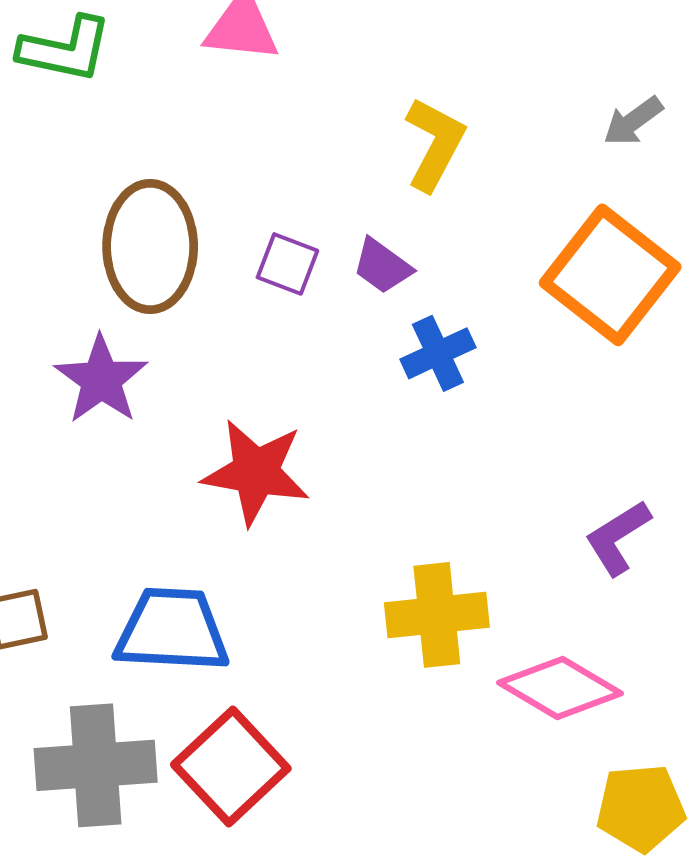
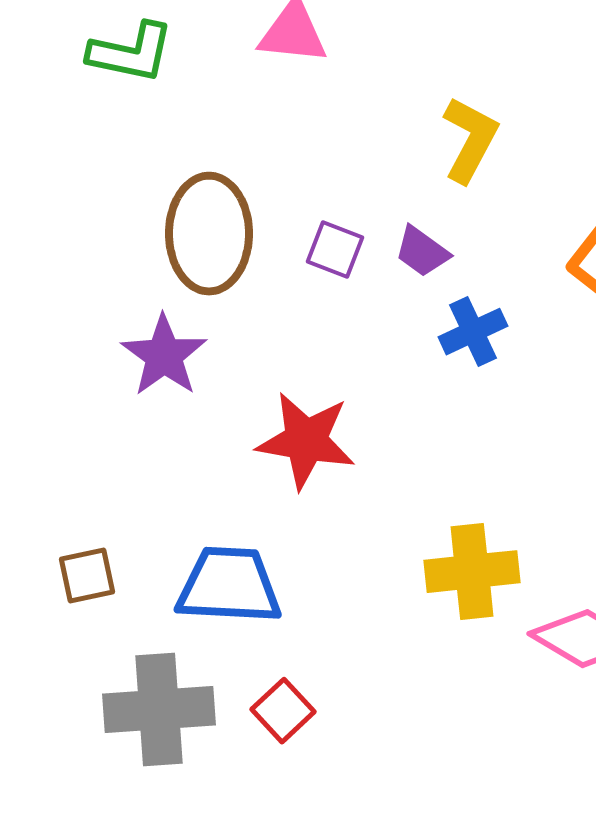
red square: (231, 767) -> (283, 711), size x0.6

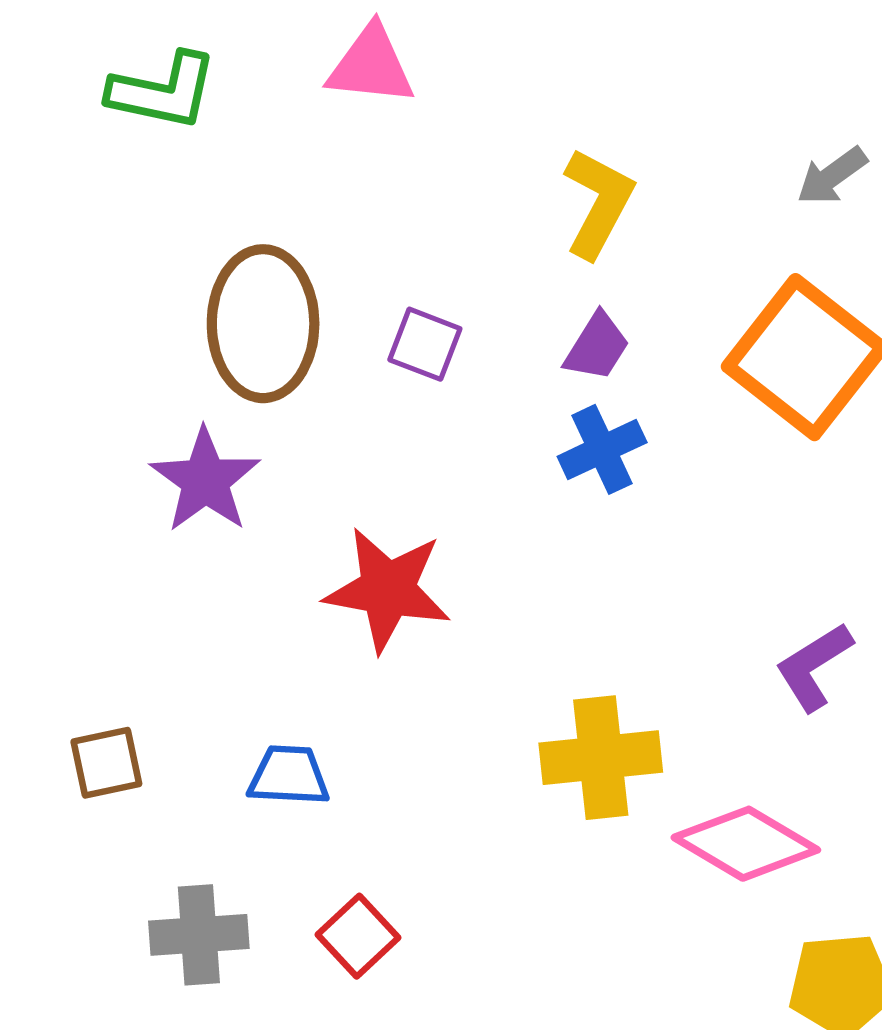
purple trapezoid: (422, 252) -> (597, 347), moved, turned -94
blue trapezoid: (229, 586) -> (289, 776), size x0.6
gray cross: (159, 710) -> (199, 935), size x0.7

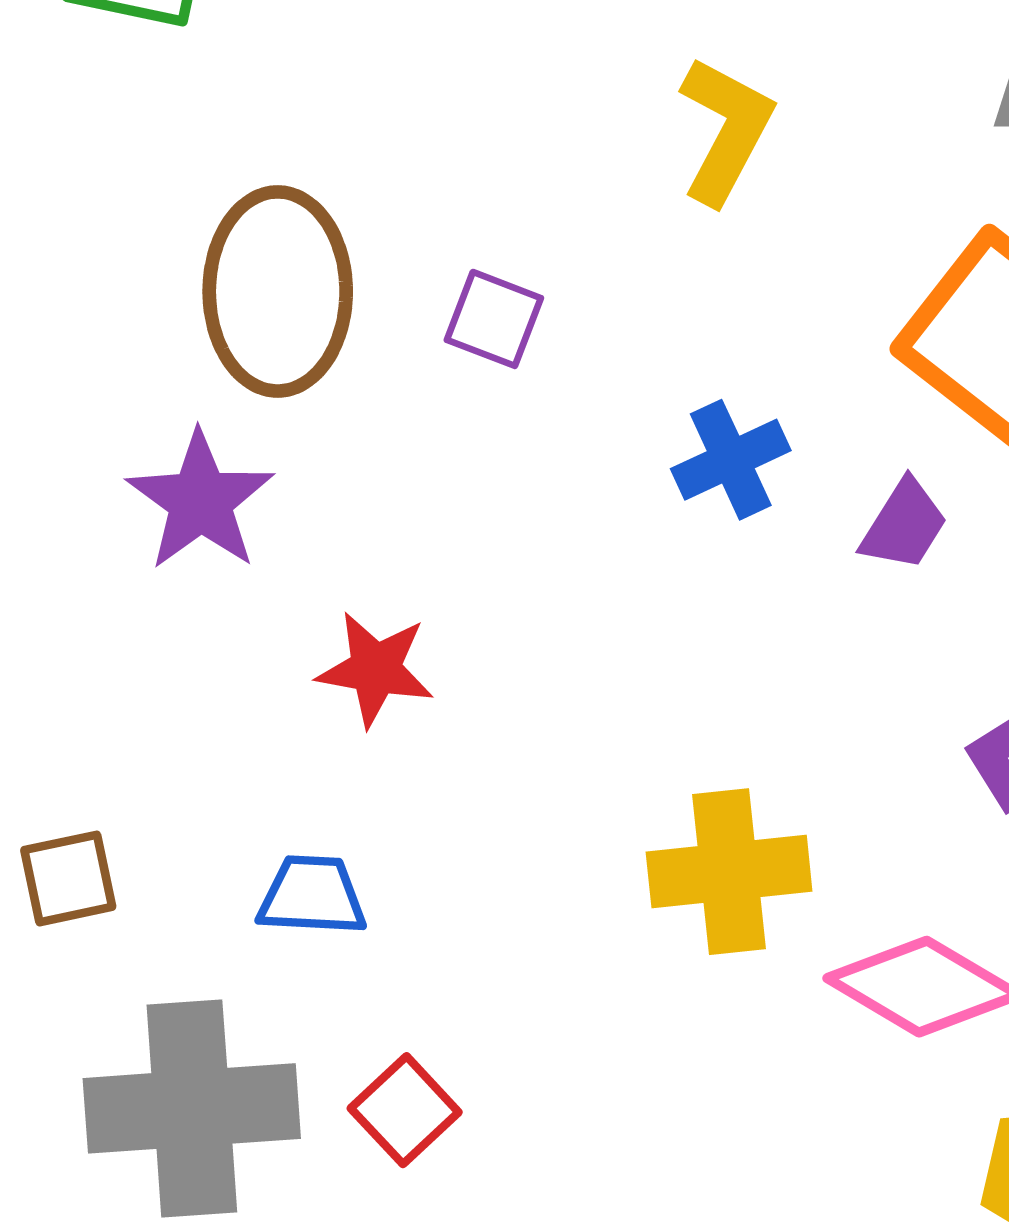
purple trapezoid: (597, 347) -> (904, 525), moved
red star: (388, 589) -> (375, 669), moved, size x0.7
gray cross: (199, 935) -> (192, 1108), size x1.6

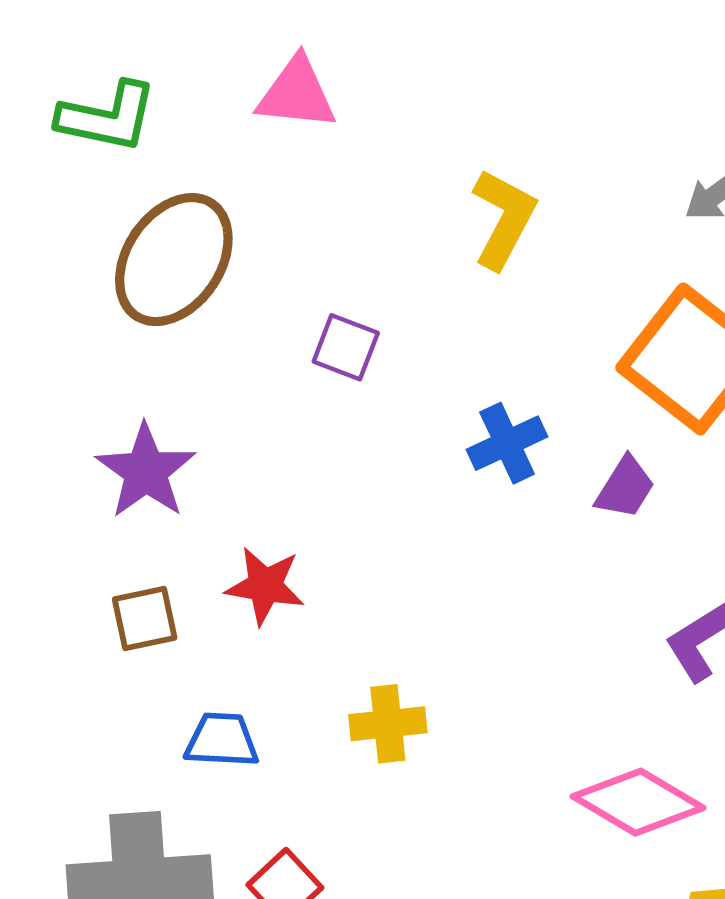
brown ellipse: (278, 291) -> (174, 260), moved, turned 34
yellow cross: (729, 872) -> (388, 724), moved, size x0.7
brown square: (68, 878) -> (145, 619), moved

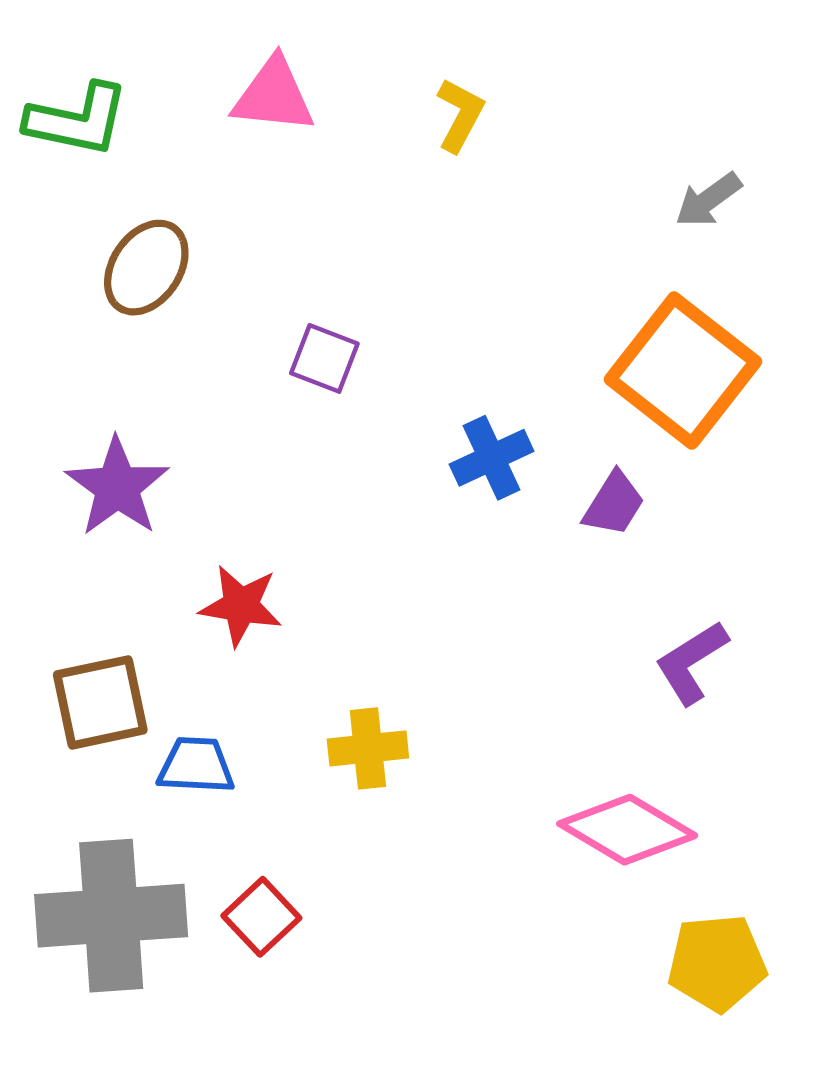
yellow L-shape: (504, 219) -> (460, 115), moved, size x0.7
brown ellipse: (174, 260) -> (146, 268), size x0.7
brown square: (145, 619) -> (100, 702), moved, size x1.4

